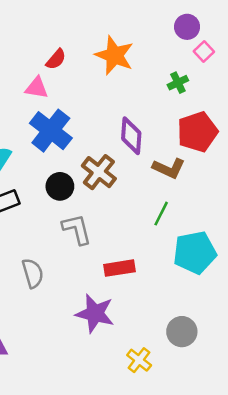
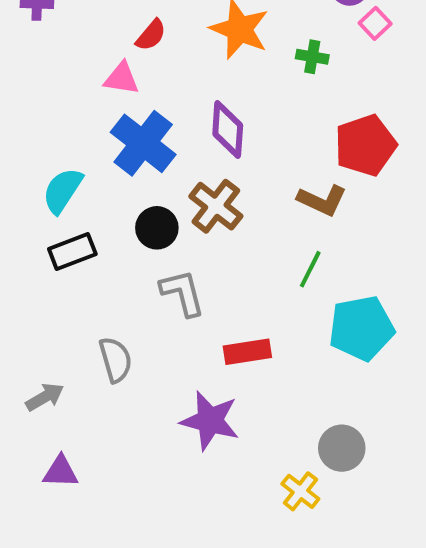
green cross: (178, 83) -> (312, 57), moved, turned 36
purple diamond: (131, 136) -> (228, 130), moved
yellow cross: (139, 360) -> (300, 491), moved

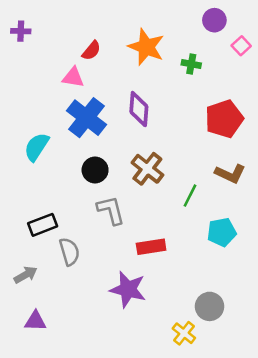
pink square: (375, 23) -> (241, 46), moved
brown L-shape: (322, 200) -> (230, 174), moved
brown cross: (216, 206) -> (147, 169), moved
black rectangle: (72, 251) -> (43, 225), moved
cyan pentagon: (361, 328) -> (222, 232), size x0.7

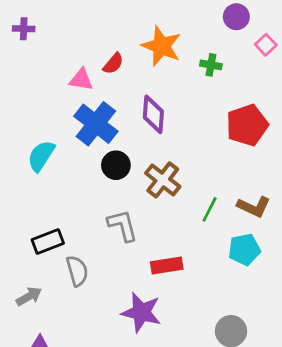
red semicircle: (91, 51) -> (113, 64), moved
black circle: (95, 170) -> (116, 165), moved
brown L-shape: (230, 174) -> (254, 207), moved

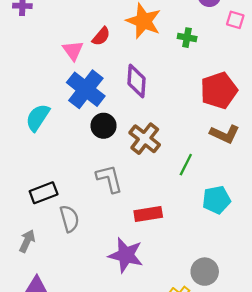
pink square: (266, 45) -> (235, 20), turned -30
pink triangle: (81, 80) -> (73, 50), turned 45
brown L-shape: (254, 207) -> (225, 134), moved
gray arrow: (29, 296) -> (27, 241), turned -35

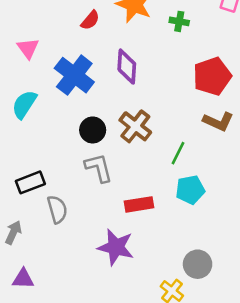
pink triangle: (73, 50) -> (28, 48), moved
black circle: (104, 126) -> (93, 130), moved
cyan pentagon: (216, 200) -> (190, 190), moved

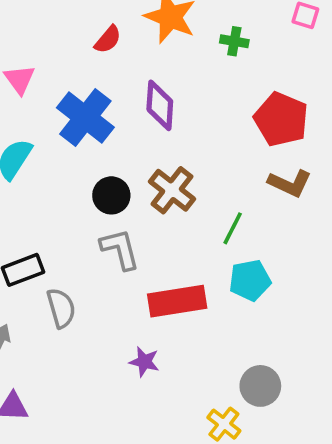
red pentagon: (212, 76) -> (281, 119), turned -30
red rectangle: (139, 204) -> (177, 301), size x1.4
purple star: (116, 247) -> (144, 362), size x0.6

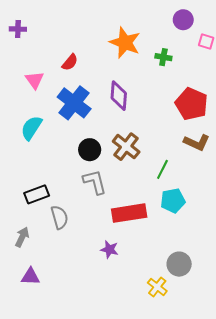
red semicircle: (108, 40) -> (70, 62), moved

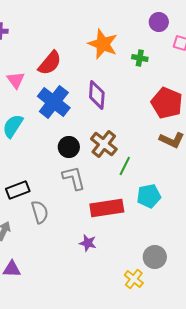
red semicircle: (70, 62) -> (50, 63), size x1.5
green line: (162, 169) -> (125, 166), moved

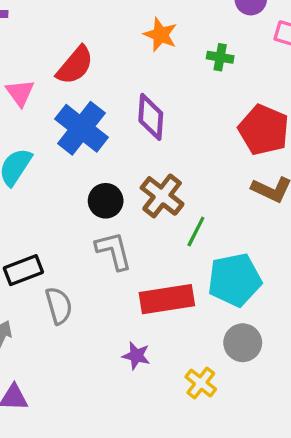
orange star: (103, 44) -> (160, 35), size x0.7
cyan pentagon: (149, 196) -> (235, 280), size x1.4
gray circle: (155, 257) -> (243, 343), moved
yellow cross: (134, 279) -> (201, 383), moved

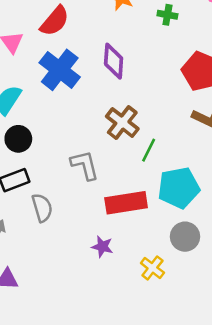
black circle: (106, 201) -> (18, 139), moved

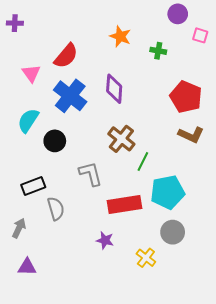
black circle: (18, 139) -> (55, 141), moved

